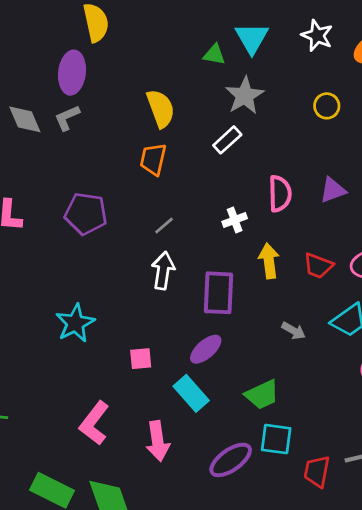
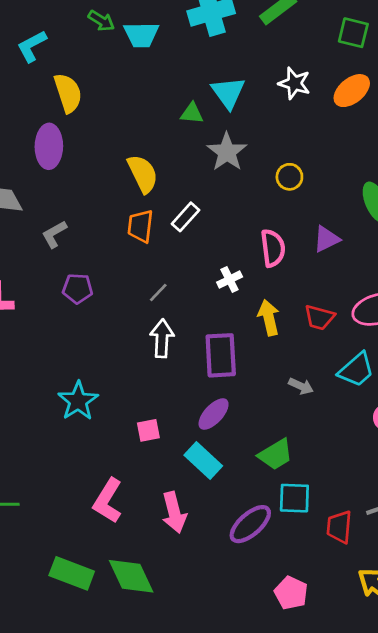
yellow circle: (327, 106) -> (289, 177), moved
gray L-shape: (67, 118) -> (54, 234), moved
white rectangle: (227, 140) -> (185, 217), moved
purple pentagon: (86, 214) -> (78, 289), size x0.7

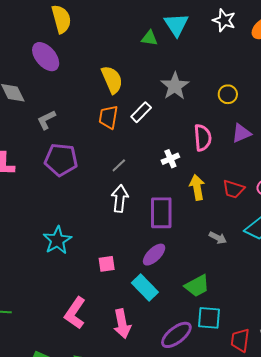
purple ellipse: (49, 146) -> (46, 57), turned -44
gray star: (227, 152) -> (175, 86), moved
yellow circle: (289, 177) -> (228, 94), moved
purple pentagon: (78, 289) -> (61, 160), size x1.5

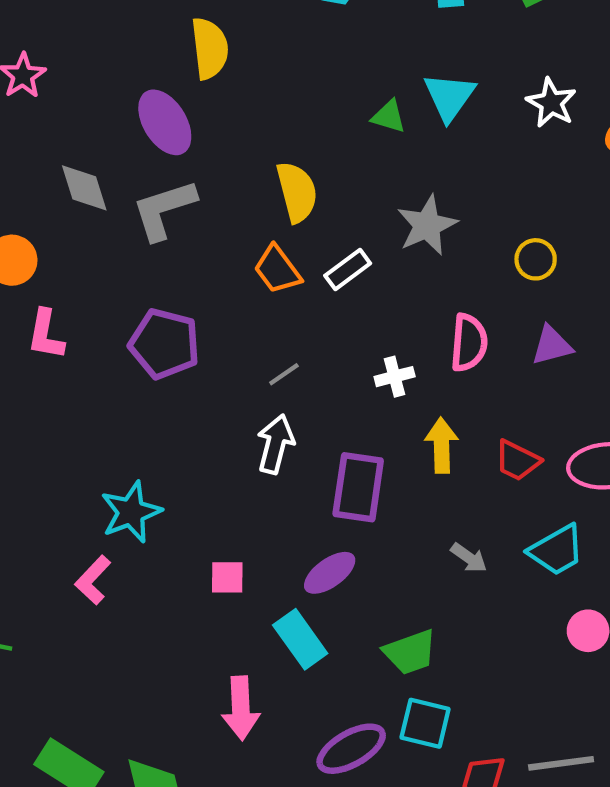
orange trapezoid: (108, 117) -> (277, 270), turned -55
gray L-shape: (46, 120) -> (164, 210), moved, size x1.6
pink L-shape: (75, 313) -> (93, 580), moved, size x0.7

